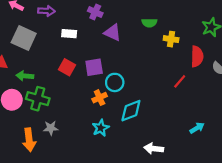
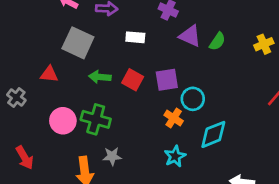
green semicircle: (149, 23) -> (217, 41), moved, turned -56
yellow cross: (171, 39) -> (264, 44), turned -32
green arrow: (25, 76) -> (100, 77), moved
orange cross: (100, 98) -> (174, 118), turned -32

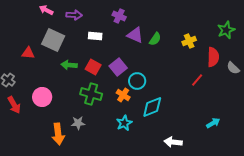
red triangle: (49, 74) -> (28, 53), moved
purple square: (167, 80) -> (118, 67), turned -30
green cross: (96, 119) -> (91, 94), moved
red arrow: (25, 158) -> (14, 105), moved

